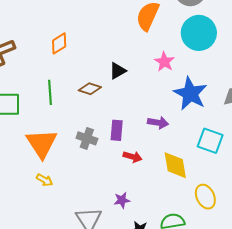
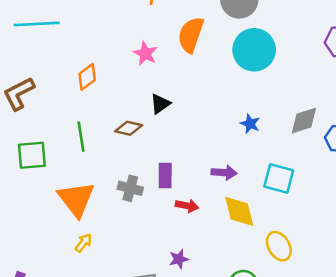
pink star: (164, 62) -> (145, 53), moved
blue star: (190, 94) -> (250, 124), size x0.5
purple arrow: (158, 123) -> (224, 173), moved
yellow arrow: (45, 180) -> (84, 243), turned -77

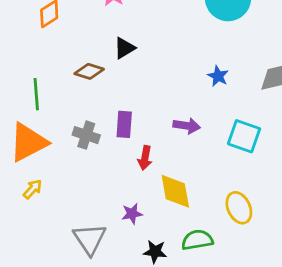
green line: (81, 137) -> (36, 94), moved
orange triangle: (76, 199) -> (28, 142), turned 36
red arrow: (187, 206) -> (145, 158), turned 85
yellow diamond: (239, 211) -> (175, 191), moved

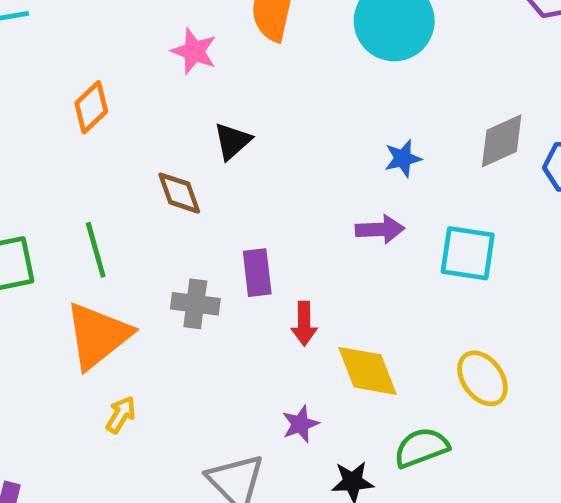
brown diamond: (89, 71) -> (179, 193), turned 64
blue star: (218, 76) -> (403, 158), turned -30
purple arrow: (187, 126) -> (380, 229), moved

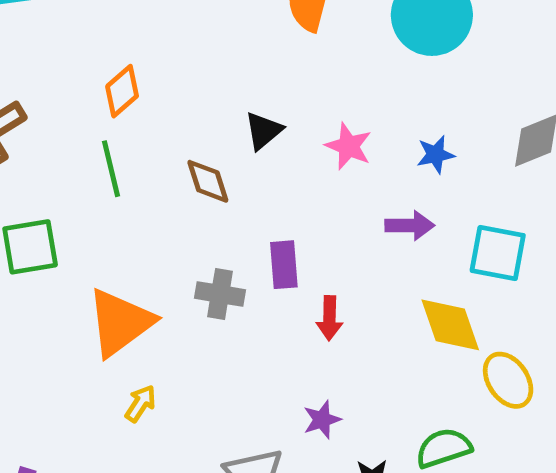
pink star: (194, 51) -> (348, 146), moved
green line: (96, 250) -> (111, 169), moved
yellow diamond: (368, 371) -> (450, 325), moved

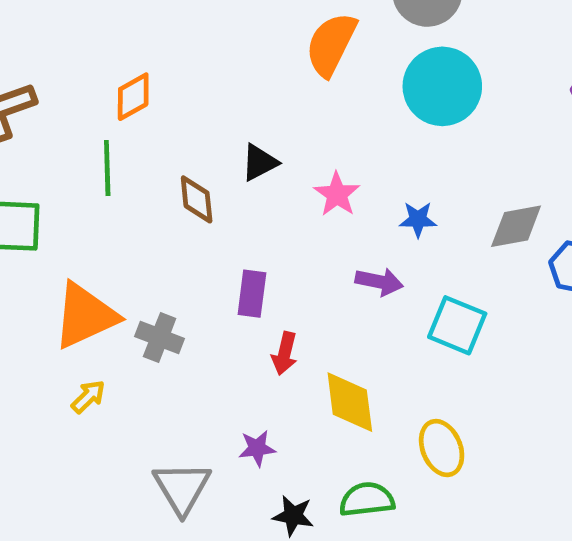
gray cross: (220, 294) -> (160, 338), moved
yellow diamond: (450, 325) -> (350, 402), moved

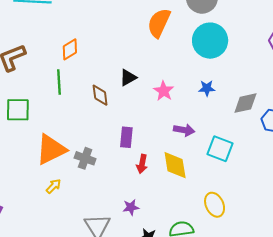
blue star: (418, 219) -> (207, 88), moved
yellow diamond: (350, 402) -> (175, 165), moved

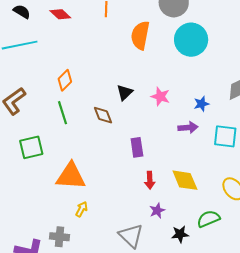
blue star: (207, 88) -> (201, 104), moved
orange triangle: (51, 149) -> (71, 176), turned 44
gray cross: (85, 158) -> (60, 237), moved
red arrow: (142, 164) -> (150, 180), moved
yellow diamond: (175, 165) -> (185, 180), moved

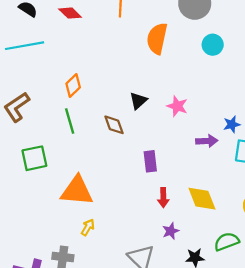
cyan circle: (191, 40) -> (213, 45), size x0.6
blue star: (201, 104) -> (232, 124), moved

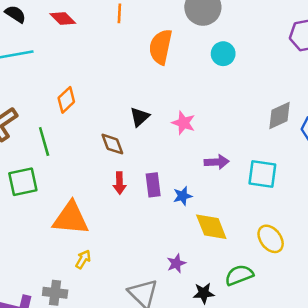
green line: (70, 121) -> (44, 141), moved
blue star: (232, 124) -> (183, 196), moved
red arrow: (163, 198) -> (120, 183), moved

